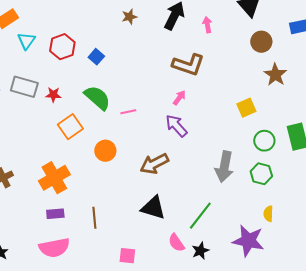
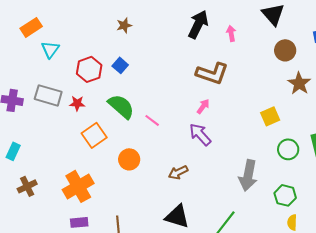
brown star: (129, 17) -> (124, 25), moved
red hexagon: (62, 47) -> (89, 69), moved
pink line: (128, 112) -> (152, 120), turned 49
brown arrow: (154, 164) -> (178, 172), size x0.7
green hexagon: (261, 174) -> (285, 195), moved

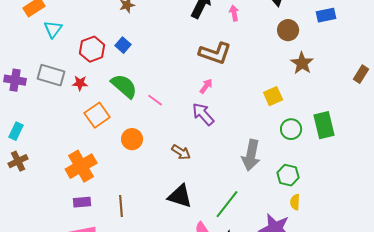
brown arrow: (178, 172) -> (181, 152), turned -120
brown cross: (27, 186) -> (18, 161), moved

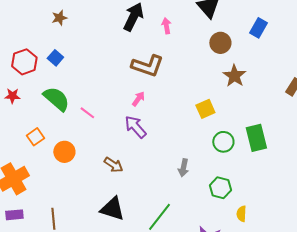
blue rectangle: (326, 15) -> (258, 28), turned -48
orange square: (97, 115) -> (35, 137), moved, size x0.7
gray arrow: (251, 155) -> (183, 168), size x0.6
yellow semicircle: (295, 202) -> (241, 214), moved

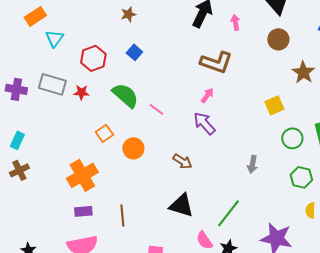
brown circle: (220, 43) -> (278, 39), moved
blue square: (55, 58) -> (134, 52), moved
green hexagon: (220, 188) -> (301, 177), moved

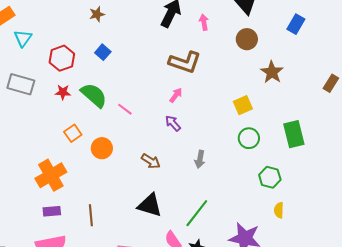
red star: (81, 92) -> (63, 92), moved
purple arrow: (204, 123) -> (173, 123), size x0.7
green circle: (292, 138) -> (249, 138), moved
gray arrow: (252, 164) -> (200, 159), moved

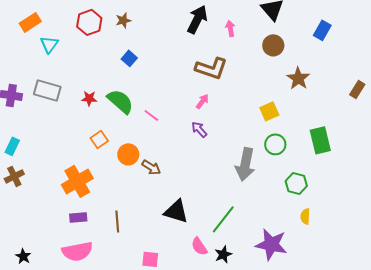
red hexagon: (62, 58) -> (89, 22), moved
gray arrow: (200, 159) -> (245, 164), moved, size x1.8
brown arrow: (151, 161) -> (151, 167), moved

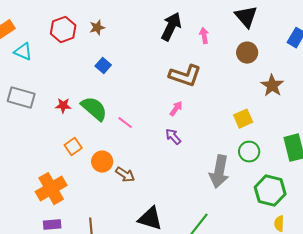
cyan triangle: (49, 44) -> (23, 52), turned -42
green hexagon: (296, 183) -> (270, 191), size x1.4

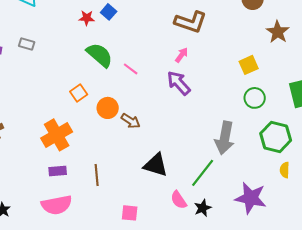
gray rectangle: (21, 98) -> (27, 44), size x0.6
red star: (63, 106) -> (87, 18), moved
purple arrow: (173, 137) -> (179, 83), size x1.5
gray arrow: (219, 172) -> (225, 138), moved

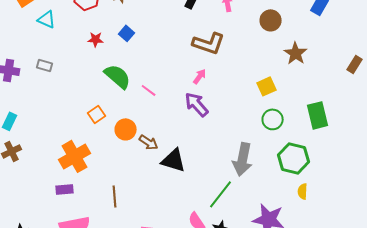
red star: (87, 18) -> (96, 39), moved
black triangle: (156, 165) -> (174, 160), moved
purple rectangle: (58, 171) -> (65, 189), moved

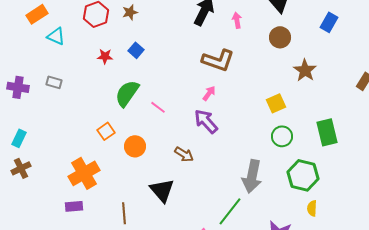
green semicircle: (118, 76) -> (127, 93), turned -96
brown arrow: (149, 142) -> (184, 154), moved
black triangle: (174, 160) -> (162, 190), moved, turned 32

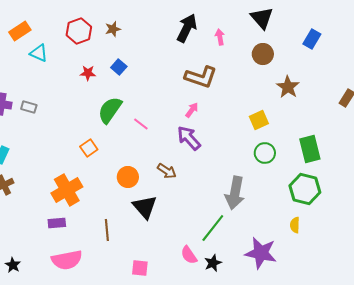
gray rectangle: (54, 82) -> (29, 107), moved
orange circle: (135, 146) -> (128, 177), moved
green hexagon: (303, 175) -> (305, 189), moved

